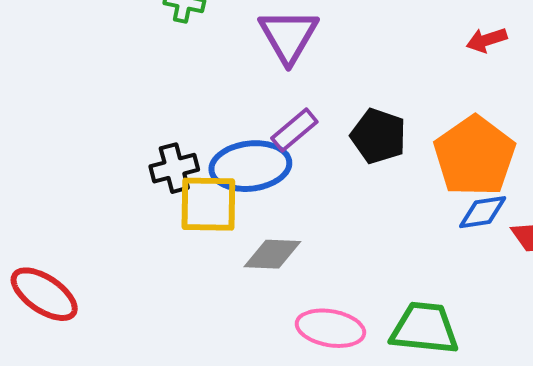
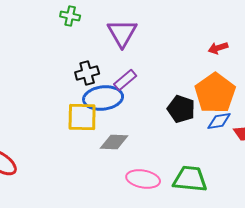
red arrow: (487, 40) -> (218, 48), moved
black pentagon: (378, 136) -> (181, 109), moved
black cross: (174, 168) -> (87, 73), moved

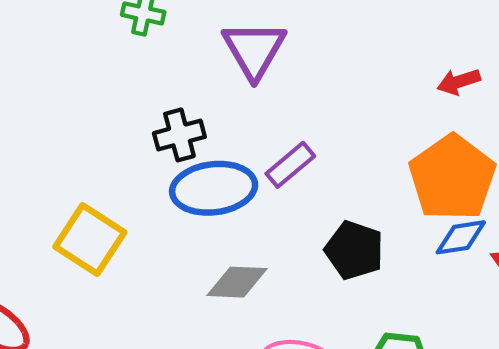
purple rectangle: (125, 80) -> (290, 165), moved
black pentagon: (181, 109) -> (354, 250), moved
yellow square: (82, 117) -> (90, 239), moved, turned 32

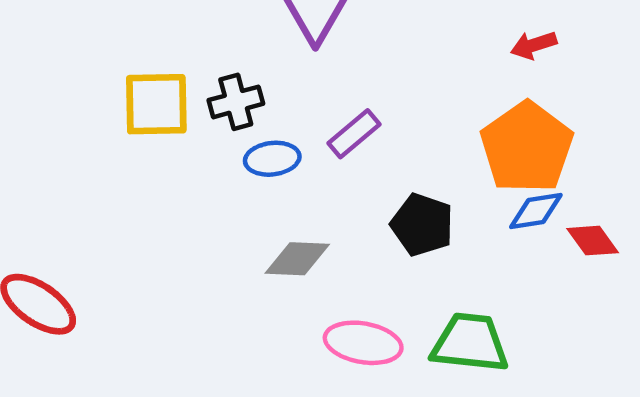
blue ellipse: (214, 188) -> (272, 159), size x0.6
yellow square: (90, 239) -> (156, 104), moved, turned -34

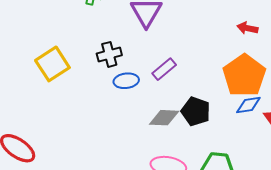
red arrow: (534, 45) -> (247, 28), turned 30
yellow square: (156, 104) -> (52, 64), moved, turned -32
gray diamond: (297, 259) -> (164, 118), moved

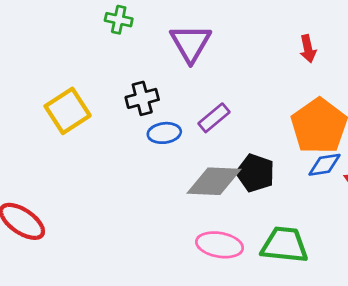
red arrow: (247, 28) -> (308, 49), moved, turned -114
gray diamond: (164, 118) -> (214, 181), size x1.4

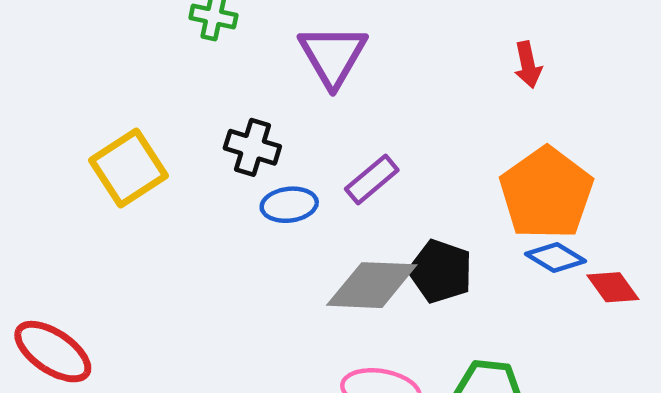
black cross: (142, 98) -> (252, 147), turned 32
blue diamond: (325, 165) -> (555, 257), turned 40

